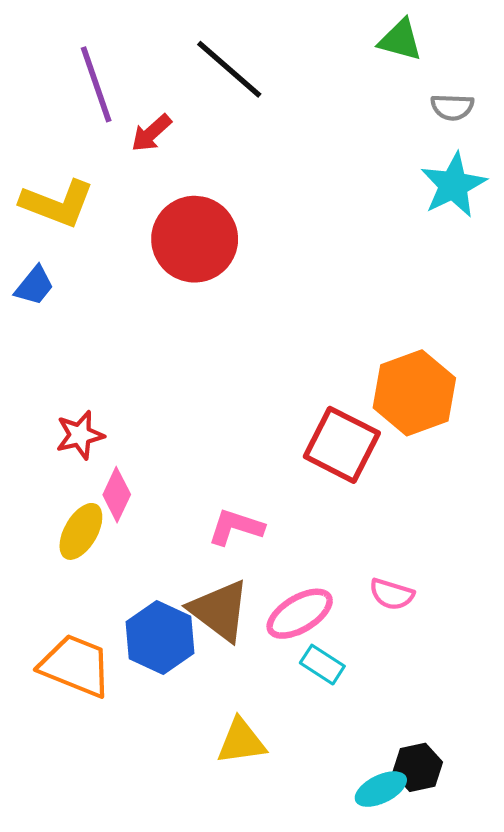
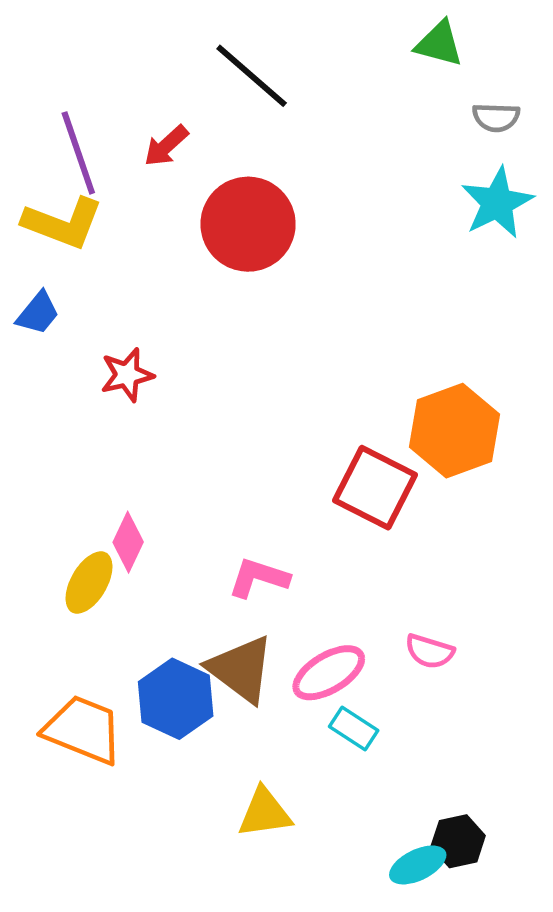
purple line: (96, 84) -> (78, 153), moved
red circle: (195, 239) -> (248, 224), moved
red star: (80, 435) -> (127, 375), moved

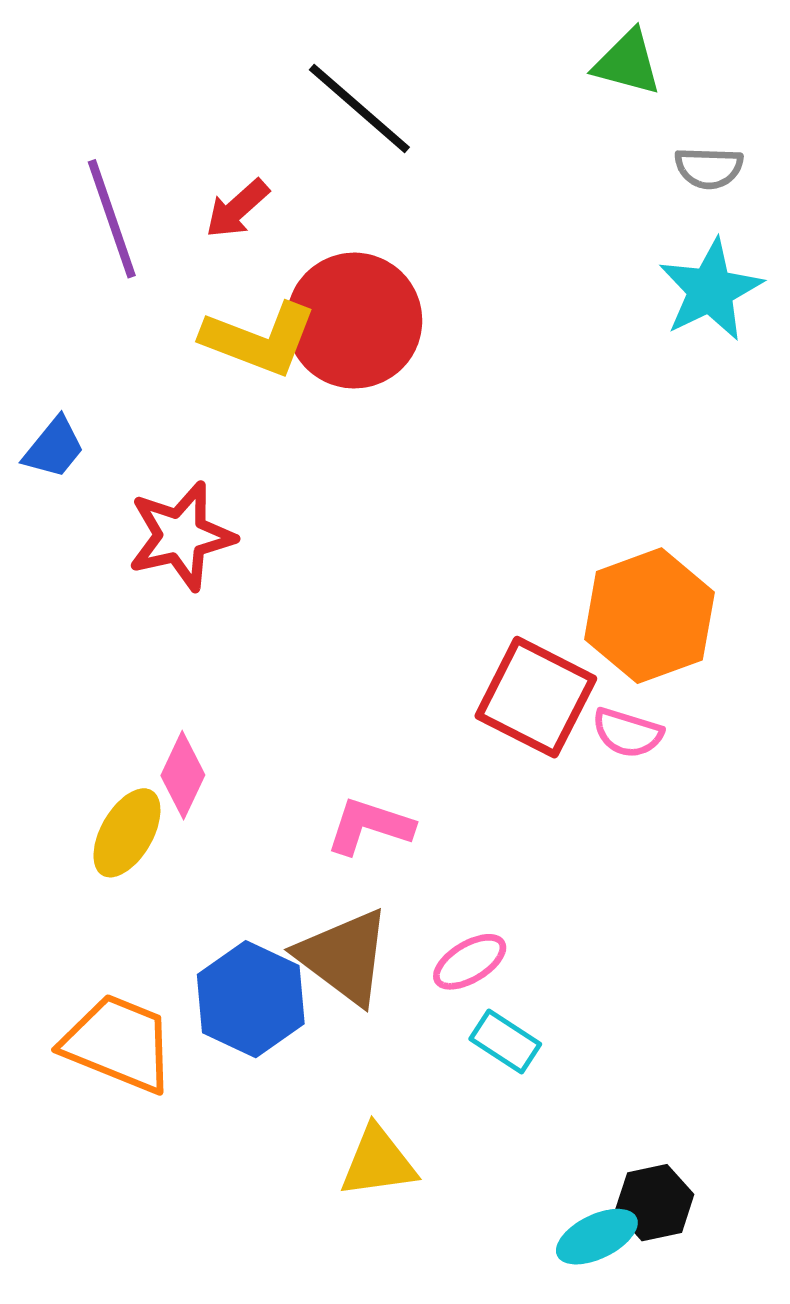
yellow L-shape: (63, 223) -> (259, 339), moved
red star: (127, 375) -> (181, 536), size x1.4
pink semicircle: (430, 651) -> (627, 733), moved
pink ellipse: (329, 673) -> (470, 962), size x0.7

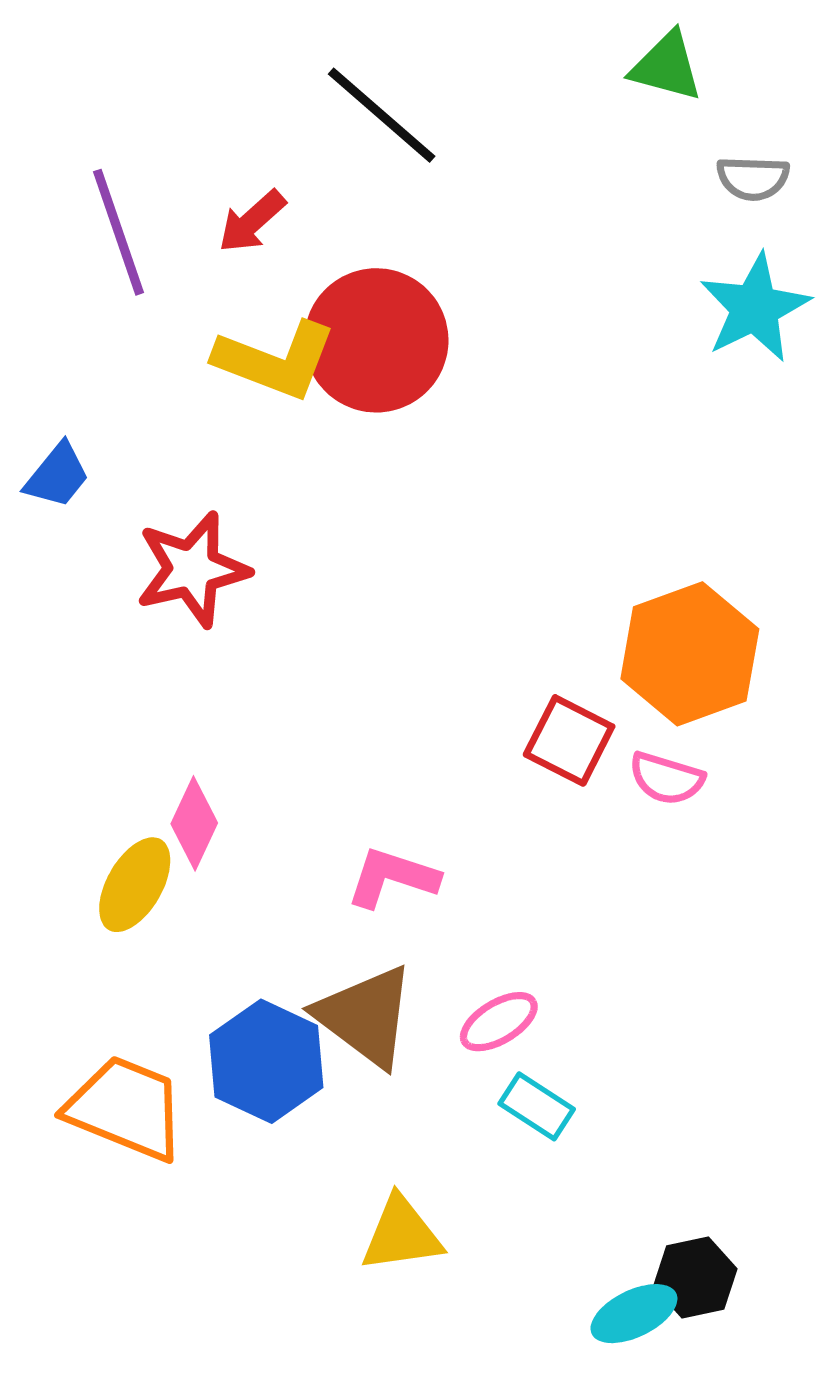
red square: (536, 697) -> (569, 740), size x0.7

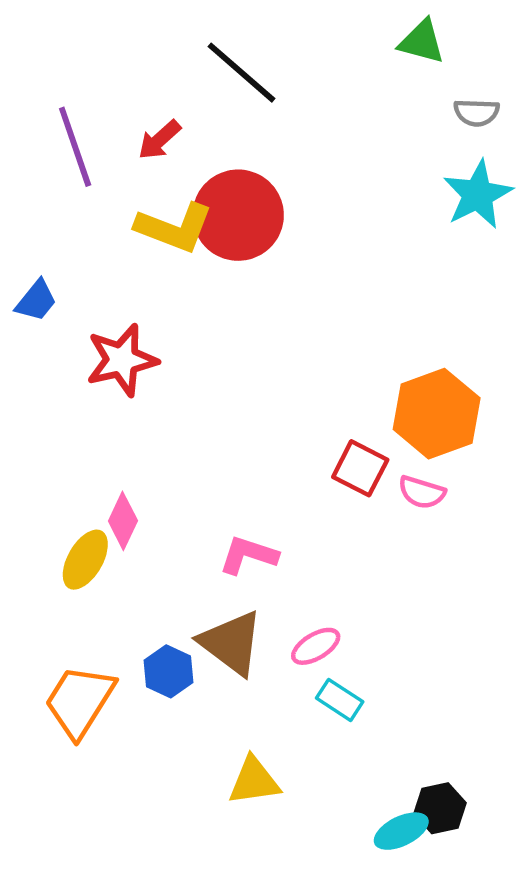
blue hexagon: (266, 1061) -> (169, 671), size x0.7
orange trapezoid: (126, 1108) -> (80, 701), turned -80

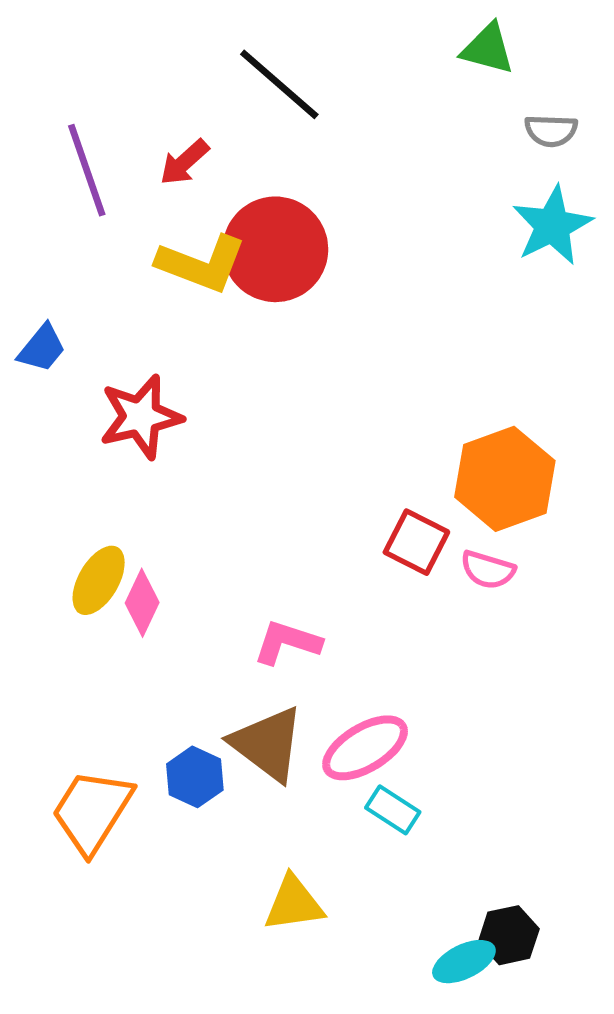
yellow ellipse: (85, 560) -> (99, 580), moved
pink ellipse: (316, 646) -> (365, 748), size x1.5

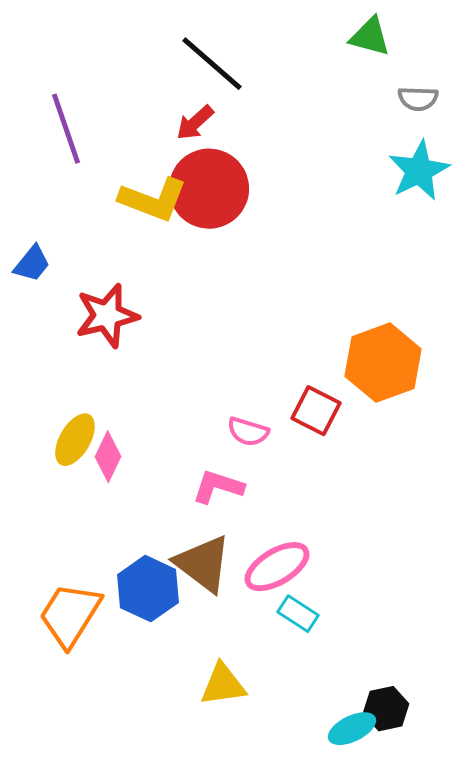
red arrow: (184, 162) -> (195, 123), moved
pink semicircle: (488, 570) -> (248, 432), moved
blue hexagon: (195, 777) -> (148, 589), size x1.4

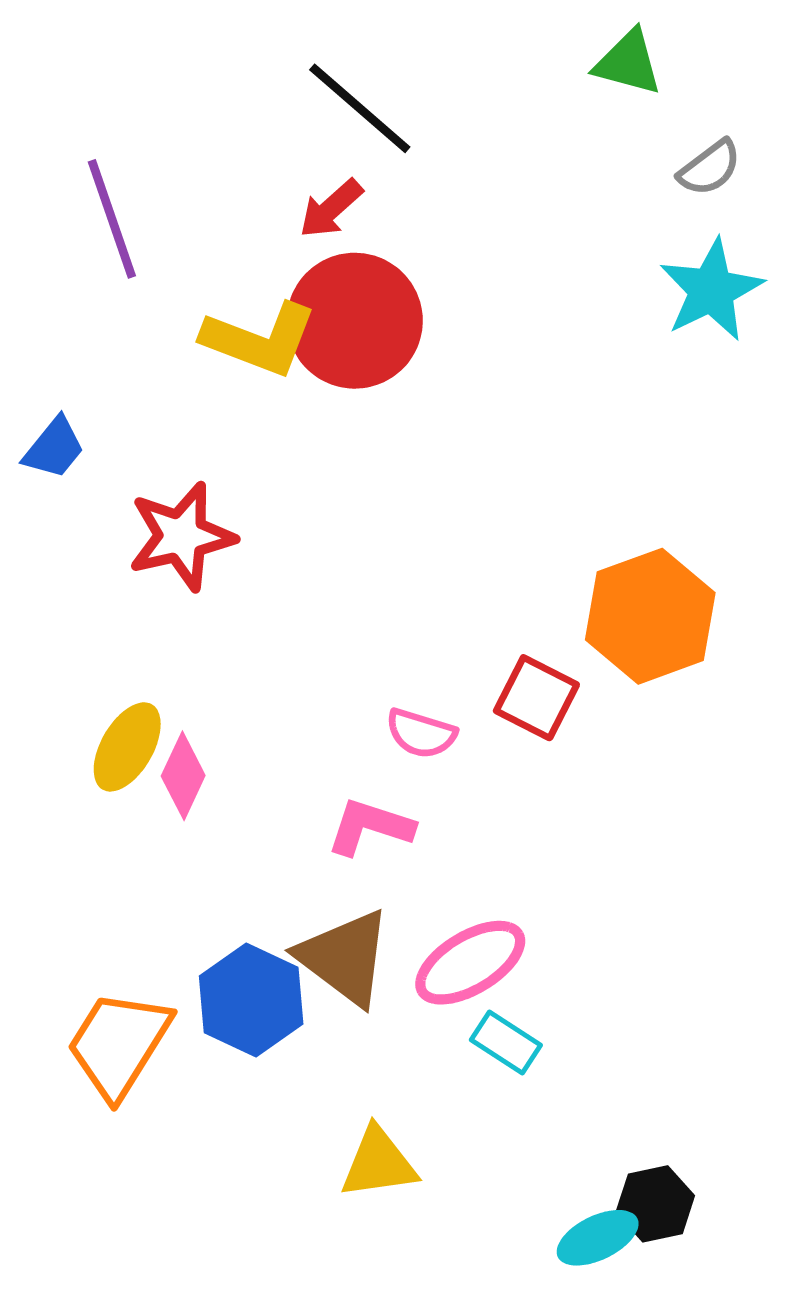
gray semicircle: (418, 99) -> (710, 168), turned -39

